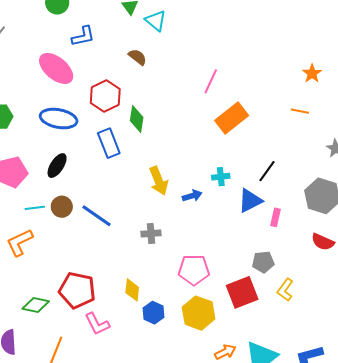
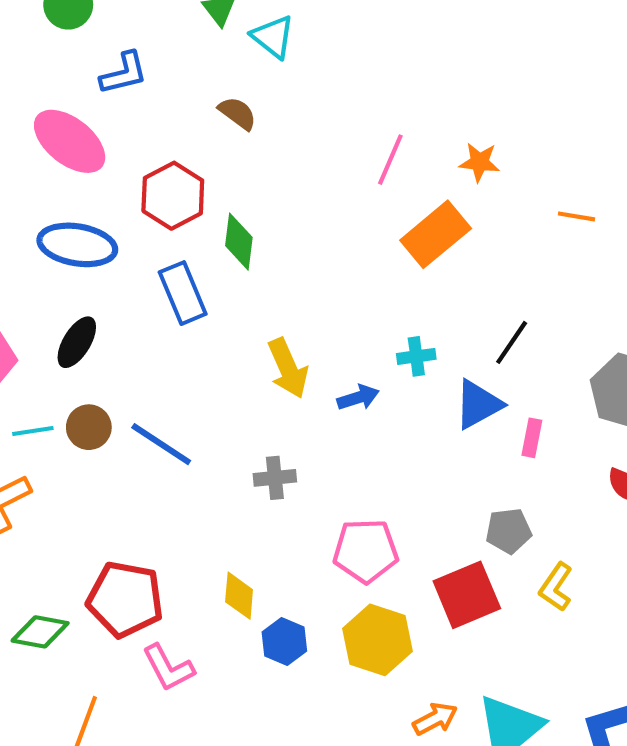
orange star: (312, 73) -> (479, 162), moved, turned -30

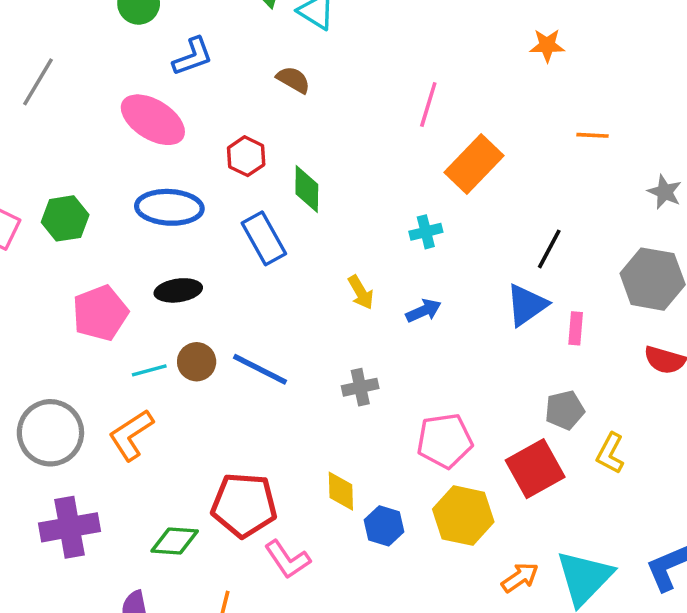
orange star: (479, 162) -> (547, 45), moved
red hexagon: (173, 196) -> (246, 156), size x0.7
black ellipse: (77, 342) -> (178, 290), turned 57
cyan cross: (416, 356) -> (426, 232), moved
yellow arrow: (288, 368) -> (361, 292), size x0.7

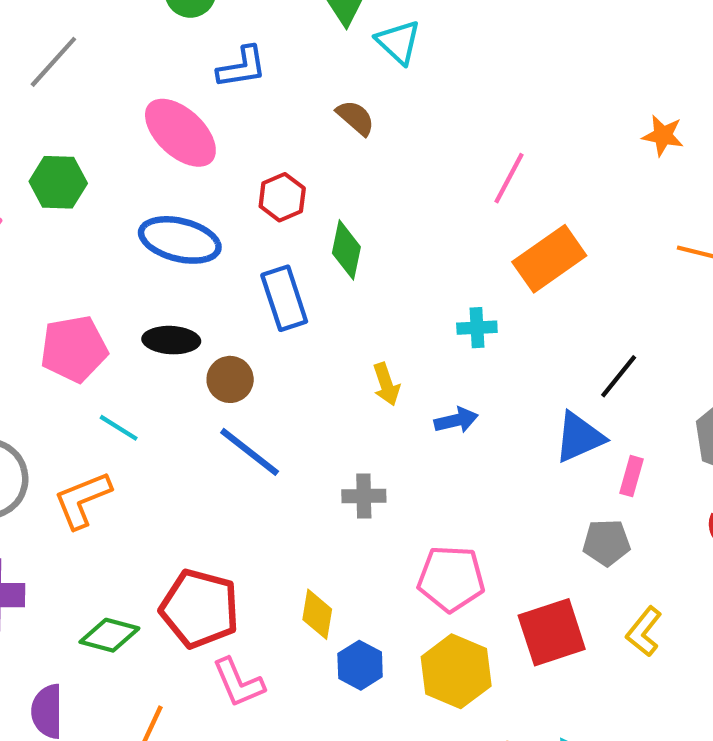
green hexagon: (65, 218) -> (58, 182), moved
brown circle: (197, 362) -> (230, 379), moved
cyan line: (149, 370) -> (119, 428), turned 36
gray pentagon: (565, 410) -> (607, 543), moved

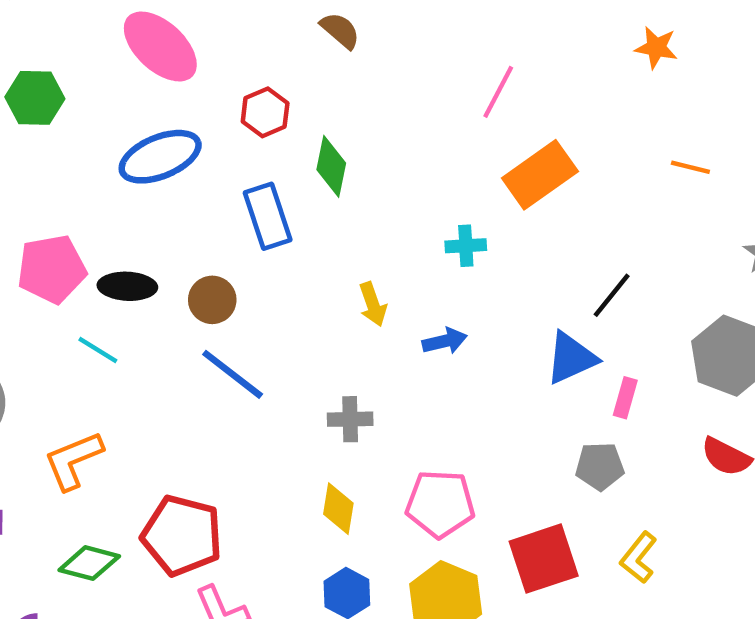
blue ellipse: (180, 240) -> (160, 157), turned -36
black ellipse: (171, 340) -> (127, 286), moved
orange L-shape: (82, 500) -> (73, 460), moved
yellow diamond: (317, 614) -> (338, 509), moved

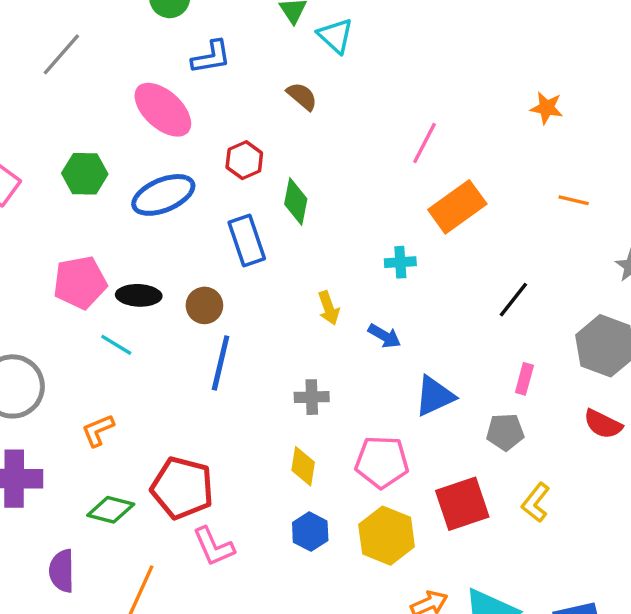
green hexagon: (35, 98) -> (85, 174), moved
blue arrow: (445, 341) -> (385, 336), turned 44
blue triangle: (571, 358) -> (435, 396), moved
blue line: (233, 374) -> (221, 363), turned 66
orange L-shape: (73, 460) -> (98, 430), size x0.7

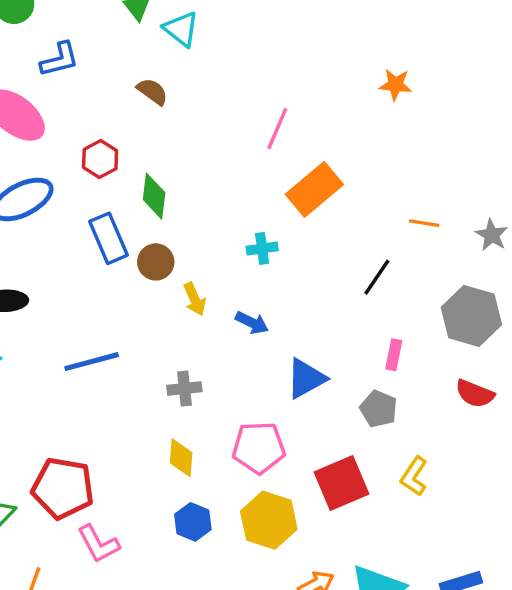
orange line: (574, 200) -> (424, 223), moved
brown circle: (204, 305) -> (156, 262), moved
blue line: (221, 363) -> (92, 362), turned 66
gray pentagon: (505, 432) -> (379, 409), turned 30

